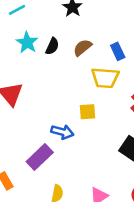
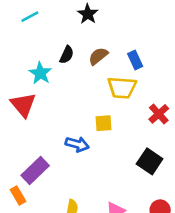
cyan star: (27, 43) -> (40, 73), moved
purple rectangle: (40, 157) -> (35, 171), moved

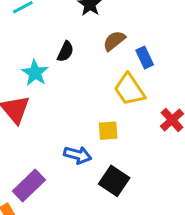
brown semicircle: (98, 56) -> (114, 41), moved
yellow trapezoid: (122, 88) -> (129, 90), turned 52
black square: (150, 161) -> (114, 181), moved

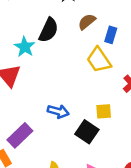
black semicircle: (65, 51) -> (49, 30), size x1.5
blue rectangle: (145, 58) -> (111, 35), turned 42
yellow square: (108, 131) -> (104, 111), moved

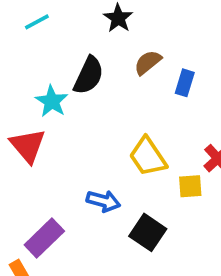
yellow trapezoid: (99, 60) -> (148, 157), moved
yellow square: (104, 111) -> (190, 186), moved

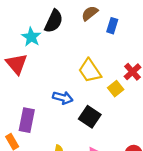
yellow square: (190, 186) -> (116, 89), turned -35
purple rectangle: (44, 238) -> (27, 120), turned -35

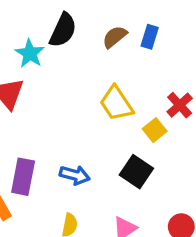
brown semicircle: (90, 13) -> (115, 37), moved
blue arrow: (63, 98) -> (75, 175), moved
black square: (90, 117) -> (136, 172), moved

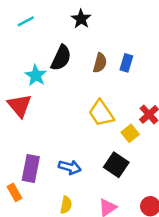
brown semicircle: (115, 37) -> (100, 63), turned 144

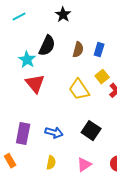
red triangle: (19, 106) -> (35, 84), moved
yellow square: (130, 133) -> (102, 77), moved
orange rectangle: (14, 192) -> (10, 161), moved

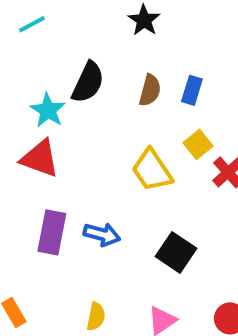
black star: (63, 15) -> (144, 20), moved
red triangle: (35, 84) -> (40, 158), moved, turned -30
blue arrow: (54, 133) -> (102, 234), moved
purple rectangle: (23, 134) -> (52, 232), moved

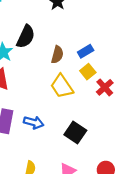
brown semicircle: (150, 90) -> (57, 55), moved
blue rectangle: (192, 90) -> (86, 51), moved, turned 42

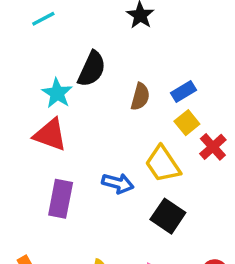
yellow trapezoid: (62, 86) -> (163, 164), moved
blue arrow: (34, 122) -> (118, 183), moved

